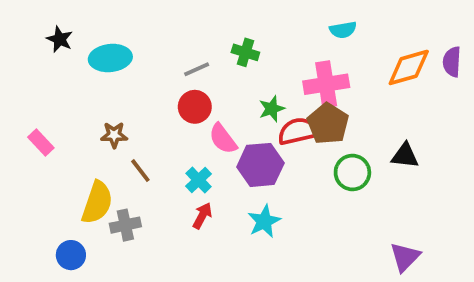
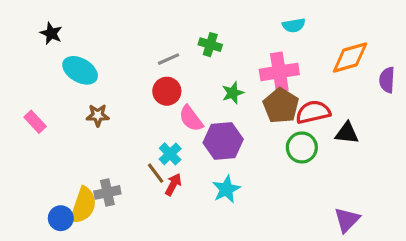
cyan ellipse: (110, 58) -> (80, 70), moved, turned 36
purple semicircle: (452, 62) -> (387, 80), moved
red semicircle: (298, 131) -> (313, 112), moved
brown line: (140, 171) -> (156, 173), moved
yellow semicircle: (97, 203) -> (83, 205), moved

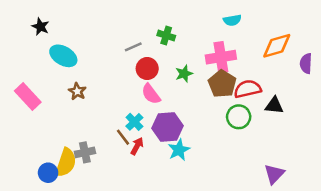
red circle: (167, 91) -> (147, 69), moved
brown star: (98, 115) -> (77, 91), turned 30
pink rectangle: (35, 122) -> (28, 96), size x1.5
purple hexagon: (223, 141) -> (167, 127), moved

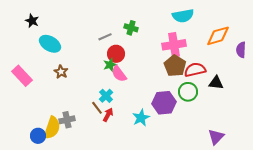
cyan semicircle: (232, 20) -> (183, 16), size x1.5
green star: (184, 74) -> (110, 65), moved
purple hexagon: (167, 127) -> (164, 103), moved

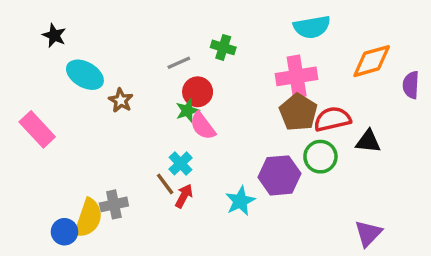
brown star: (61, 72) -> (121, 100), moved

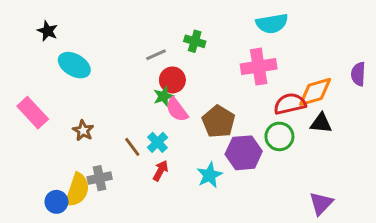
orange diamond: (372, 61) -> (315, 92), moved
brown star: (121, 100) -> (83, 130), moved
brown pentagon: (298, 112) -> (218, 122), moved
brown line: (165, 184) -> (132, 147), moved

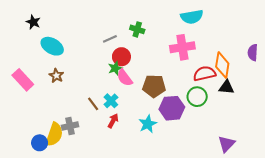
orange diamond: (315, 92) -> (222, 65), turned -65
brown pentagon: (218, 122) -> (154, 86), turned -30
brown star: (83, 130) -> (56, 76), moved

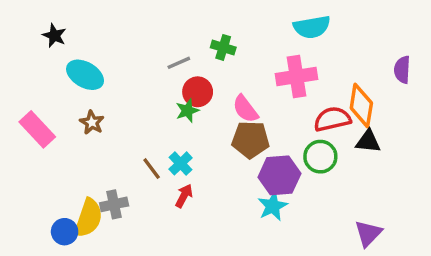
purple semicircle: (253, 53) -> (402, 70), moved
pink semicircle: (125, 78) -> (245, 109), moved
cyan star: (148, 124) -> (273, 206), moved

